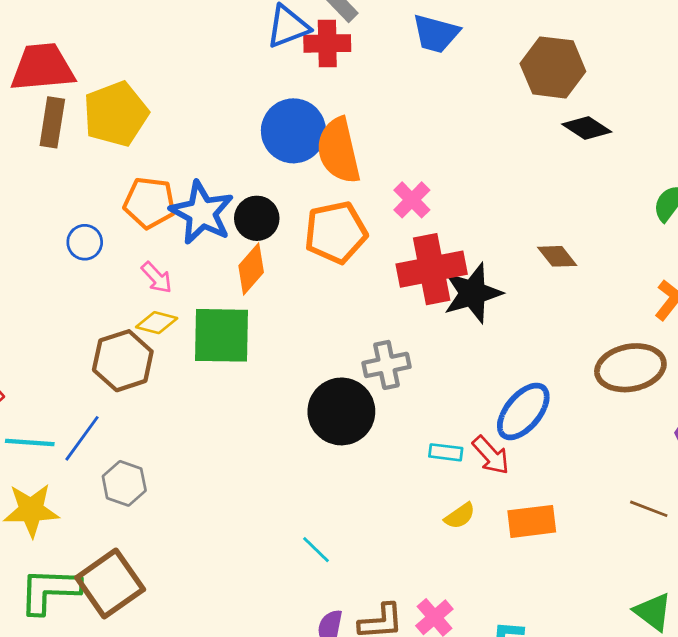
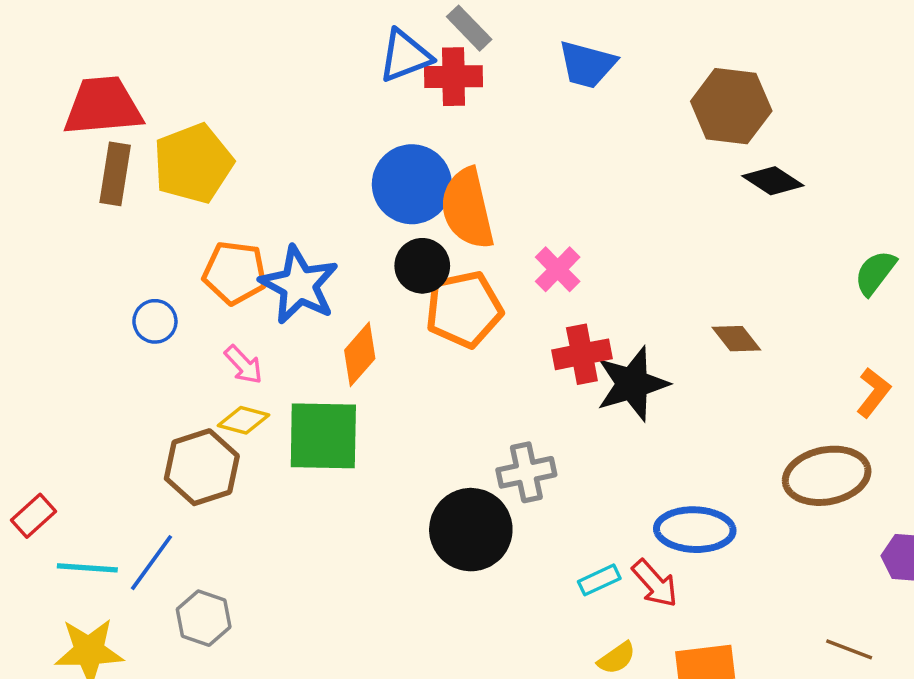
black circle: (257, 218) -> (422, 266), moved
red cross: (432, 269) -> (582, 354), size x0.7
blue ellipse: (523, 411) -> (695, 530), turned 52
cyan rectangle: (446, 452) -> (599, 580), turned -32

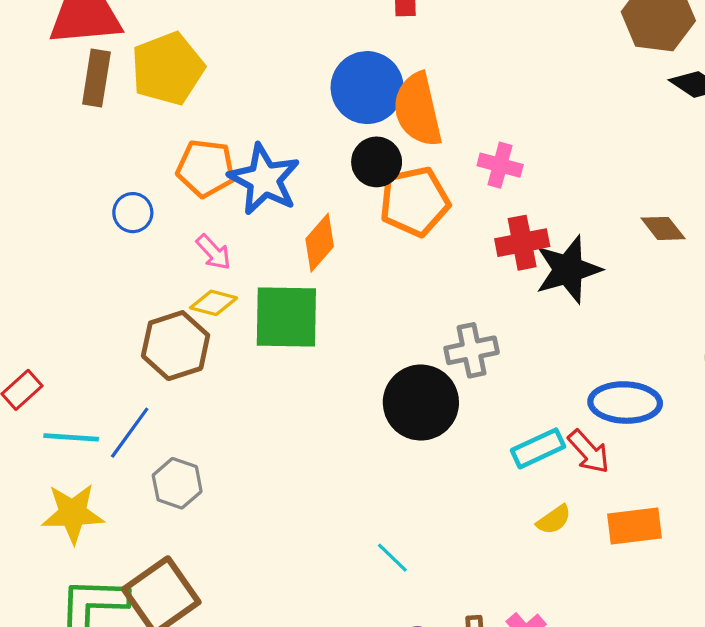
pink cross: (558, 269) -> (500, 165), turned -30
cyan rectangle: (599, 580) -> (538, 448), size x1.4

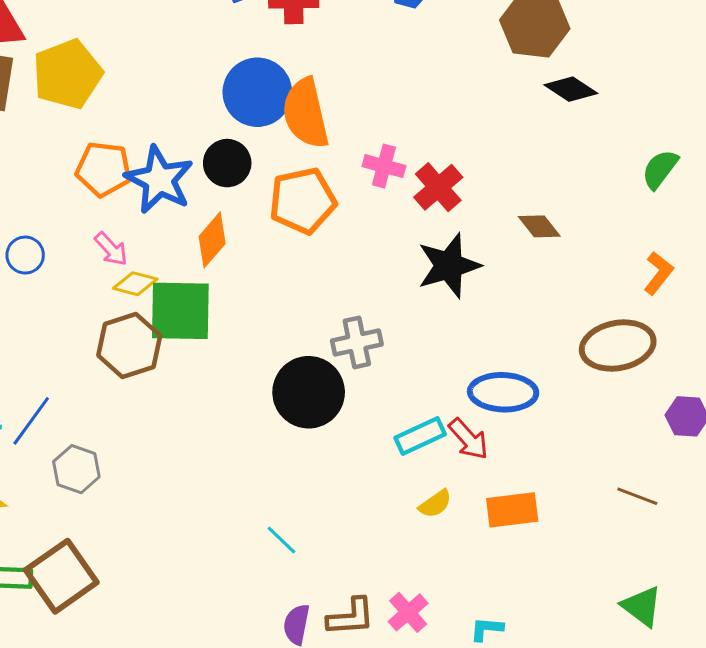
black circle: (377, 162) -> (227, 163), moved
blue circle: (133, 213) -> (25, 255), moved
red cross: (522, 243) -> (438, 187), moved, turned -30
yellow diamond: (214, 303) -> (135, 284), moved
brown hexagon: (176, 346) -> (129, 345), moved

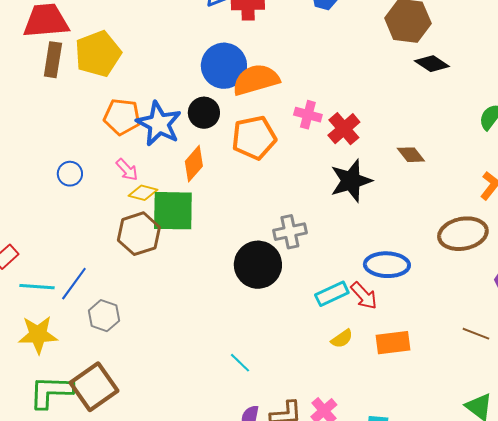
orange semicircle: (306, 113) -> (256, 80), turned 87

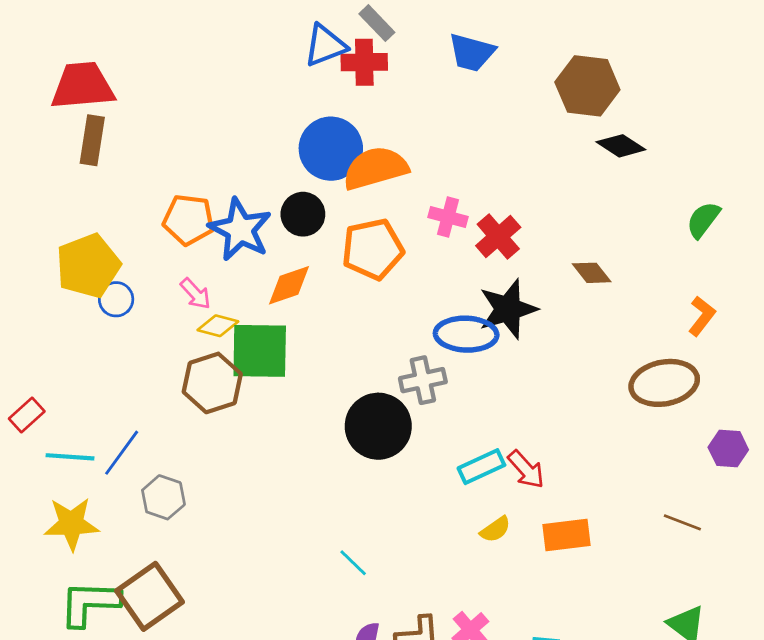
yellow pentagon: (98, 54) -> (88, 266), moved
orange diamond: (194, 164) -> (289, 285), turned 30
blue ellipse: (387, 265) -> (466, 334), moved

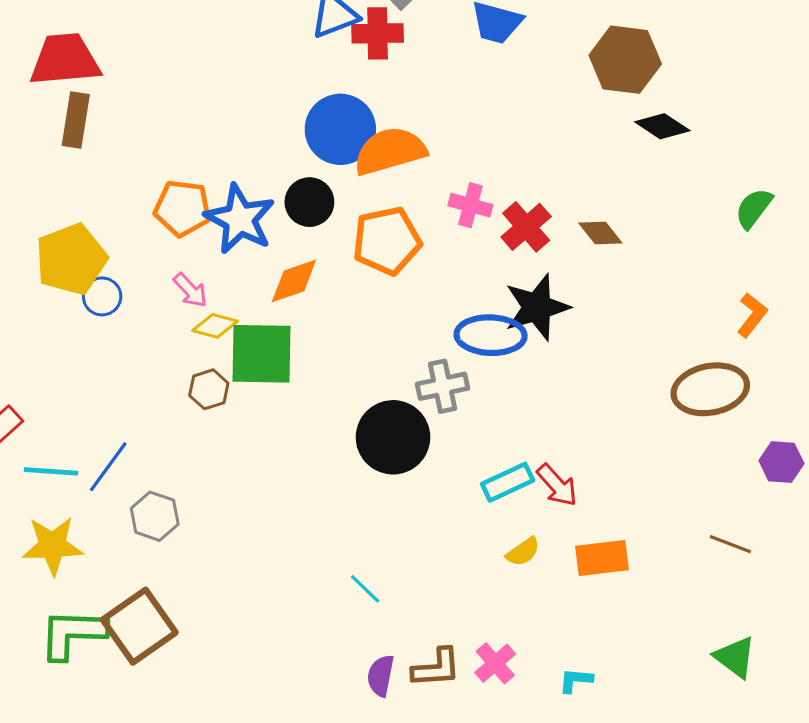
brown diamond: (592, 273) -> (600, 233), moved
brown hexagon: (212, 383) -> (209, 389), size x0.6

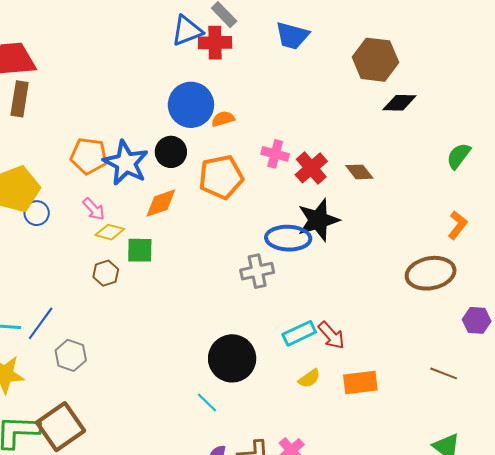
black diamond: (662, 126) -> (399, 103), turned -32
orange semicircle: (390, 151) -> (223, 119), size x0.5
green square: (261, 354) -> (140, 250), size x0.6
black circle: (393, 437) -> (232, 358), moved

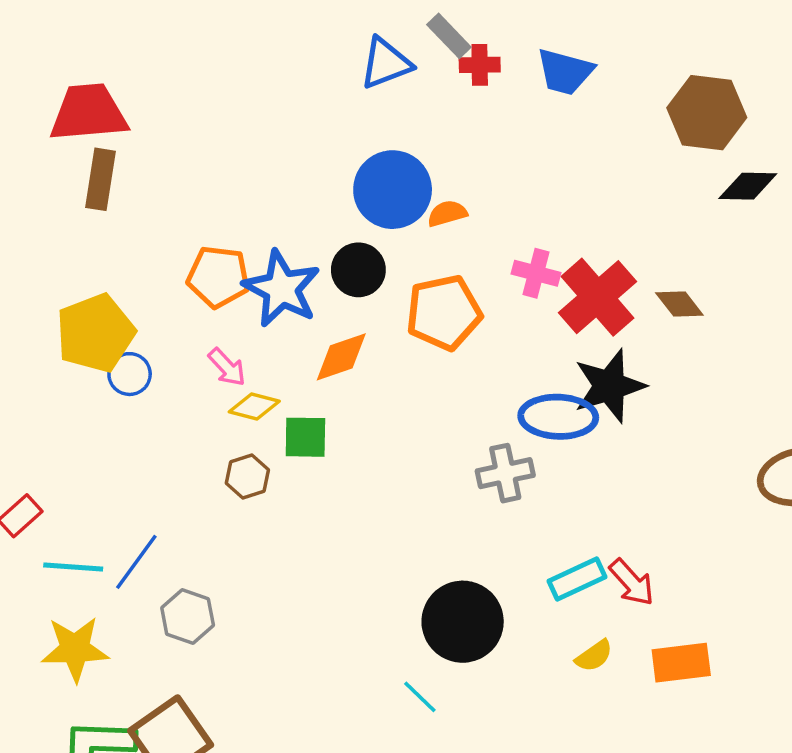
red cross: (215, 43) -> (480, 65), moved, size x0.7
red cross: (311, 168) -> (597, 297), size x1.4

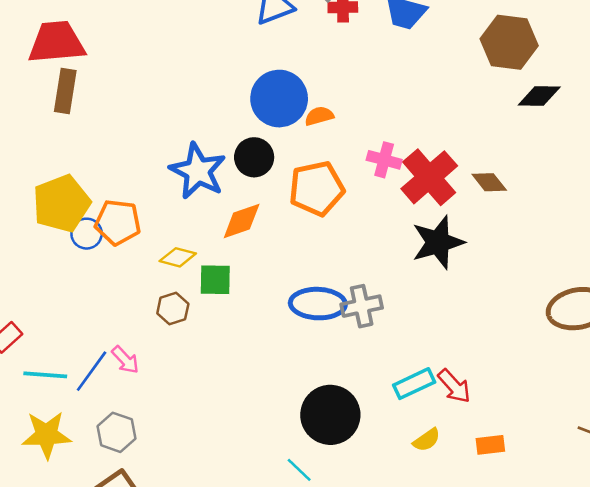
orange pentagon: (218, 277) -> (118, 222), moved
pink arrow: (227, 367) -> (125, 360), moved
blue ellipse: (558, 417) -> (318, 304), moved
gray hexagon: (188, 617) -> (117, 432), moved
orange rectangle: (681, 663) -> (490, 445), size x0.7

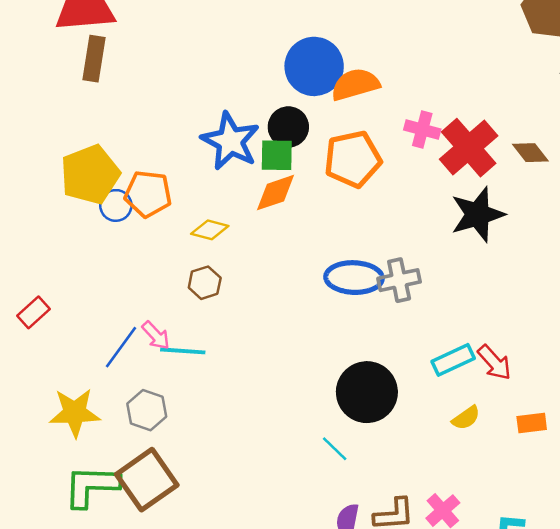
orange semicircle: (319, 116) -> (355, 84), size x1.6
green square: (215, 280) -> (277, 155), moved
cyan line: (45, 375) -> (183, 351), moved

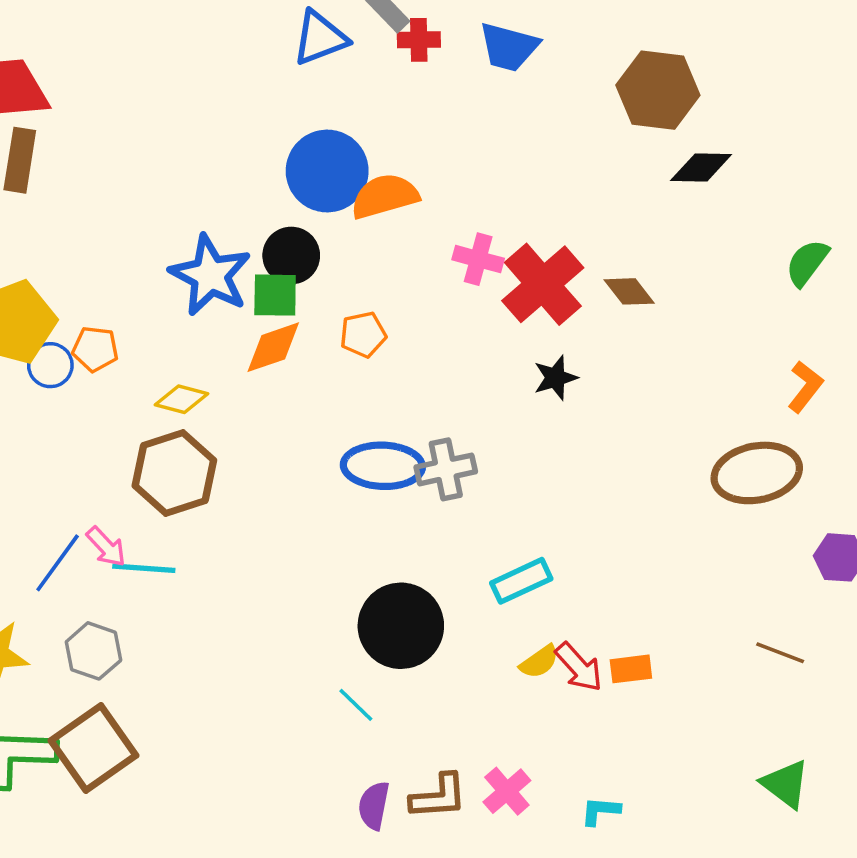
orange pentagon: (353, 159) -> (363, 335), moved, size x0.6
orange pentagon: (148, 194) -> (95, 349), size x0.7
black star: (478, 214) -> (555, 378), size x0.6
brown hexagon: (205, 283) -> (174, 473), size x1.8
red arrow: (494, 363) -> (579, 667), moved

